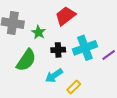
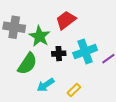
green star: (39, 32) -> (40, 36), size x1.5
cyan arrow: (54, 76) -> (46, 85), moved

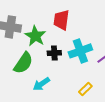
red trapezoid: (66, 20) -> (61, 20), turned -45
yellow rectangle: (74, 90) -> (85, 89), moved

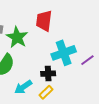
black cross: (54, 53) -> (48, 74), moved
yellow rectangle: (85, 89) -> (46, 92), moved

